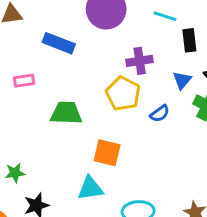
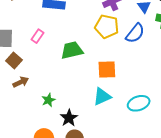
pink rectangle: (24, 81) -> (37, 36), turned -32
blue semicircle: (160, 114) -> (135, 33), size x1.5

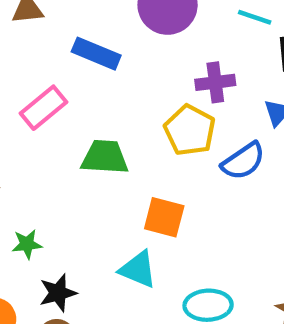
pink rectangle: (37, 36) -> (44, 108), size x1.5
cyan triangle: (102, 97) -> (138, 269), turned 30

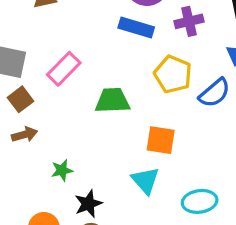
blue rectangle: (96, 54) -> (136, 28), moved
purple cross: (215, 82) -> (189, 21), moved
cyan triangle: (138, 269) -> (145, 180), turned 32

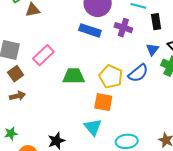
purple cross: (189, 21) -> (123, 28), turned 30
yellow pentagon: (173, 74) -> (111, 77), moved
green star: (62, 170) -> (11, 133), moved

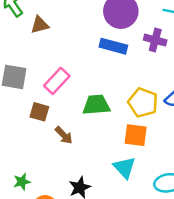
brown square: (16, 74) -> (39, 112), moved, turned -35
brown arrow: (17, 96) -> (64, 135), moved, turned 63

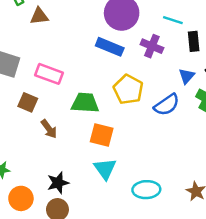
pink rectangle: (57, 81) -> (49, 74), turned 60
yellow pentagon: (143, 103) -> (128, 89), moved
orange square: (136, 135) -> (102, 135), moved

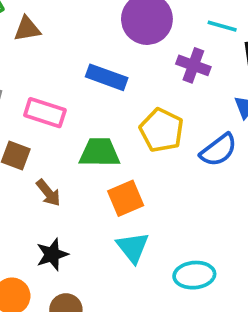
blue rectangle: (110, 47) -> (107, 77), moved
orange square: (102, 135) -> (126, 198), turned -35
black star: (58, 183) -> (52, 254), moved

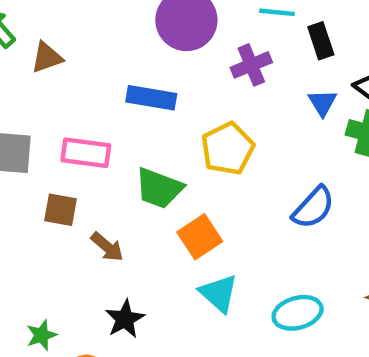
purple cross: (193, 65) -> (251, 65), turned -32
yellow pentagon: (162, 130) -> (228, 148), turned 30
blue semicircle: (219, 150) -> (313, 208), moved
green trapezoid: (100, 152) -> (159, 188), turned -150

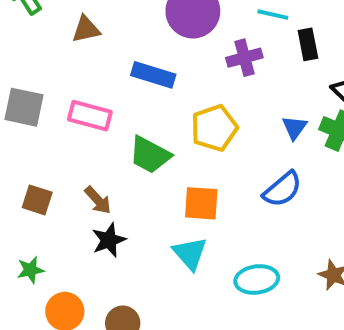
brown triangle: (47, 57) -> (86, 29), moved
blue triangle: (322, 103) -> (294, 128), moved
brown square: (60, 210) -> (37, 200), moved
orange square: (200, 237) -> (201, 203), moved, turned 30
black star: (125, 319) -> (109, 240), moved

